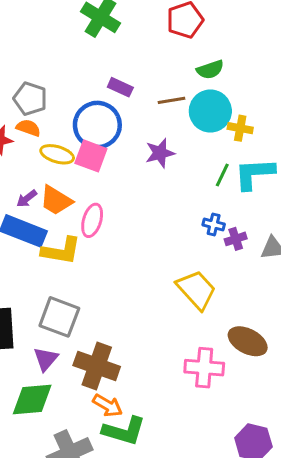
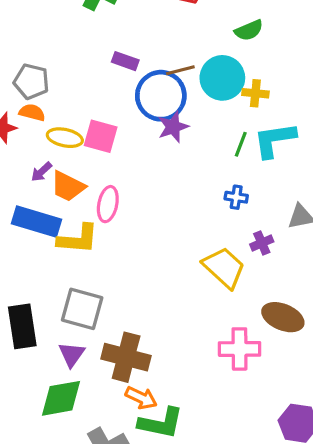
green semicircle: (210, 70) -> (249, 30), moved
blue circle: (97, 125) -> (161, 96), moved
purple arrow: (27, 199) -> (41, 172), moved
purple cross: (236, 239) -> (262, 243), moved

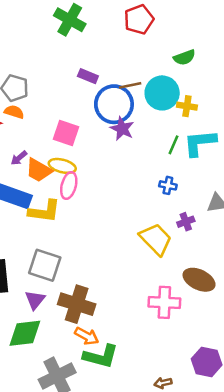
purple star: (173, 127) -> (122, 129), turned -30
yellow ellipse: (65, 138) -> (62, 166), moved

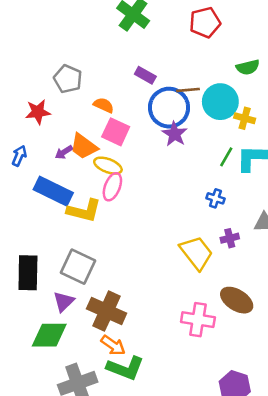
orange semicircle: (14, 112) -> (104, 105), moved
orange trapezoid: (39, 170) -> (84, 146), moved

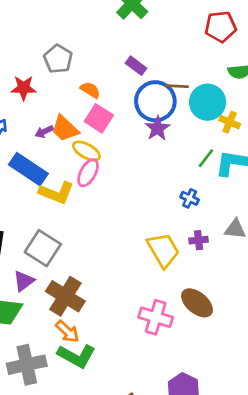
red pentagon: (205, 22) -> (221, 27), moved

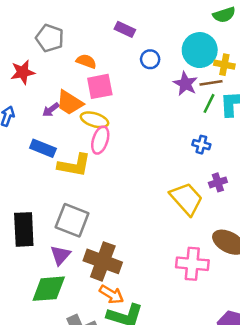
brown line: (177, 86) -> (211, 83), moved
blue circle: (155, 101) -> (150, 59), size x0.5
pink square: (99, 118) -> (100, 86), turned -32
purple star: (157, 128) -> (185, 84), moved
blue rectangle: (28, 169) -> (43, 148), size x0.7

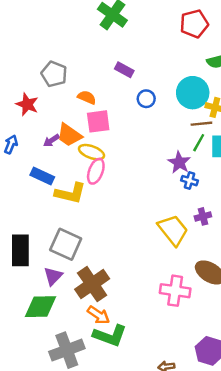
red star: (23, 72) -> (27, 104), turned 30
purple star: (185, 84) -> (179, 162), moved
brown cross: (103, 261) -> (92, 284), turned 32

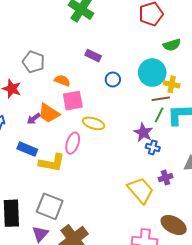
yellow ellipse: (92, 152) -> (94, 123), moved

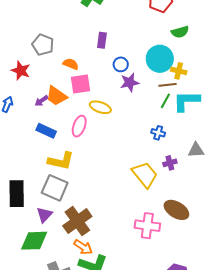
purple rectangle: (93, 56) -> (102, 40), turned 70
purple star: (143, 132) -> (130, 83), moved, turned 30
blue rectangle: (27, 149) -> (46, 131), moved
yellow L-shape: (52, 163) -> (61, 161), moved

